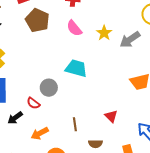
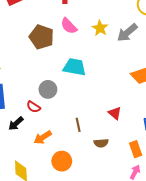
brown pentagon: (37, 20) -> (42, 37), moved

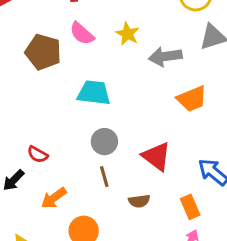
gray arrow: (127, 33) -> (165, 56), moved, turned 35
gray circle: (48, 89) -> (104, 142), moved
red triangle: (115, 113) -> (156, 156), size x1.5

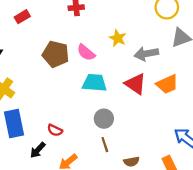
pink semicircle: (82, 33) -> (86, 52), moved
red triangle: (156, 156) -> (135, 84), moved

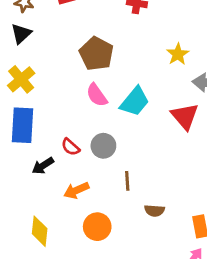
pink semicircle: (86, 52) -> (97, 95), moved
cyan trapezoid: (94, 83) -> (135, 102), turned 110
gray circle: (104, 119) -> (103, 146), moved

